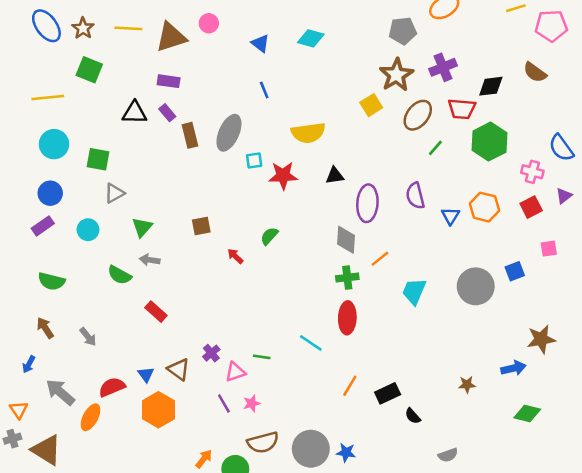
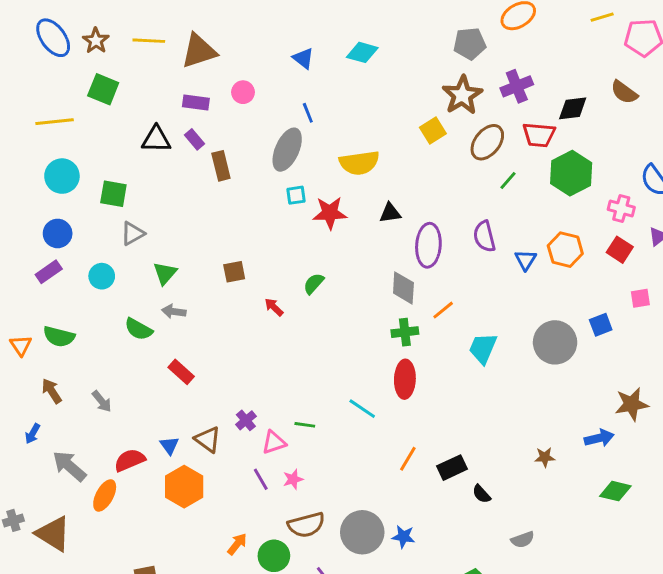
pink circle: (209, 23) -> (243, 92), moved
gray ellipse: (229, 133) -> (287, 150), moved
red square: (531, 207) -> (620, 250), turned -30
orange triangle: (19, 410) -> (21, 345), moved

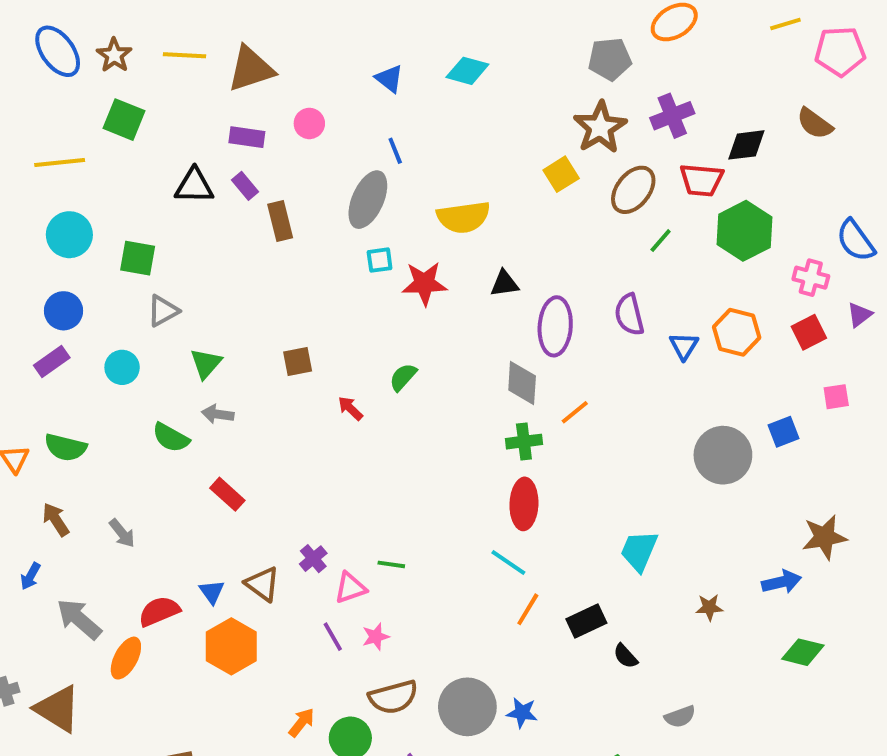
red square: (620, 250) -> (809, 332), turned 30
cyan trapezoid: (483, 348) -> (639, 551), moved
cyan line: (362, 409) -> (508, 562), moved

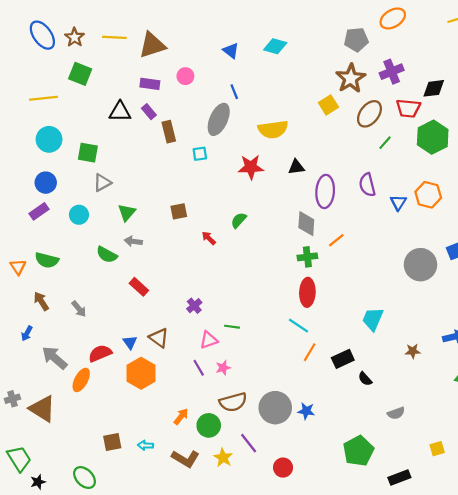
cyan square: (380, 260) -> (200, 154), moved
purple cross: (313, 559) -> (194, 306), moved

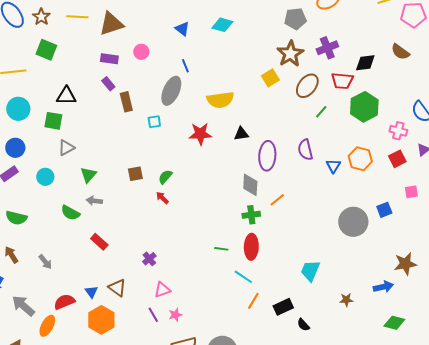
black triangle: (120, 112) -> (66, 96), moved
green semicircle: (239, 220) -> (165, 177), moved
green line: (232, 327) -> (221, 249), moved

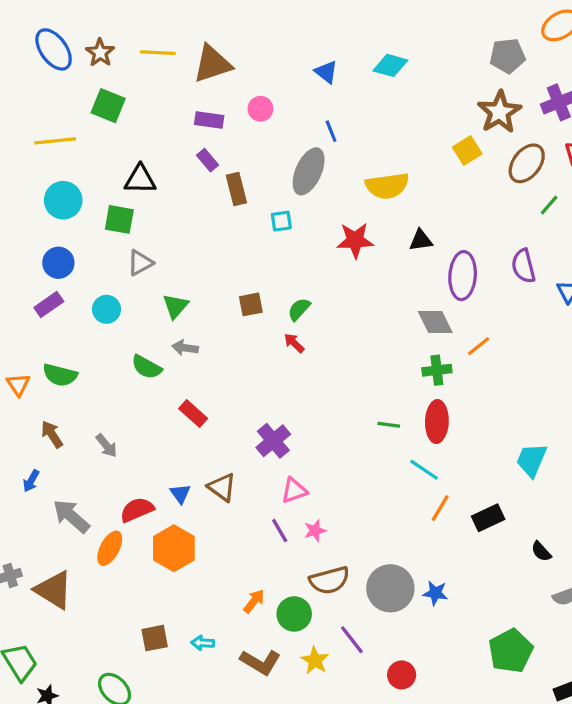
gray diamond: (250, 185) -> (435, 322), turned -30
purple cross: (149, 259) -> (273, 441), size x1.5
orange hexagon: (101, 320) -> (174, 548), moved
black semicircle: (303, 325) -> (541, 551), moved

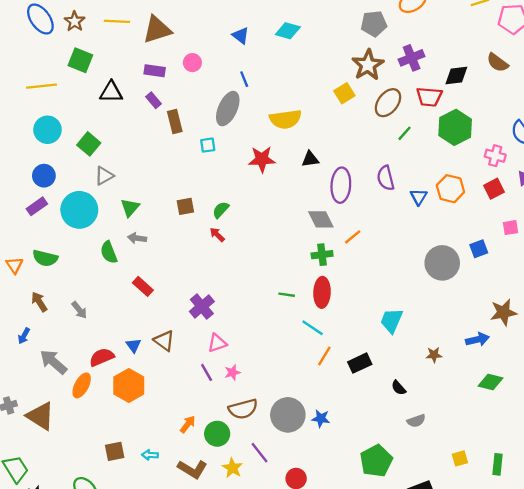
black triangle: (140, 179) -> (111, 92), moved
green square: (119, 219) -> (89, 144), turned 30
cyan circle: (107, 309) -> (79, 210), size x1.8
green semicircle: (147, 367) -> (109, 252), turned 40

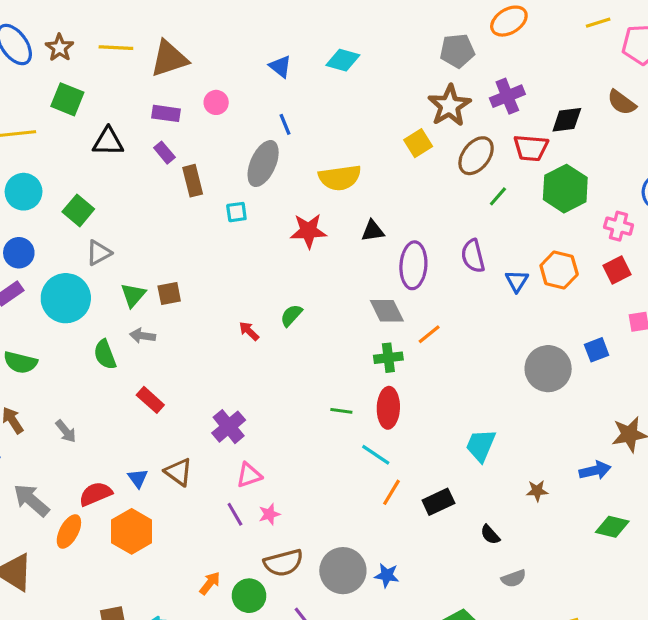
brown square: (185, 206) -> (169, 293), moved
green semicircle: (221, 210) -> (291, 315), moved

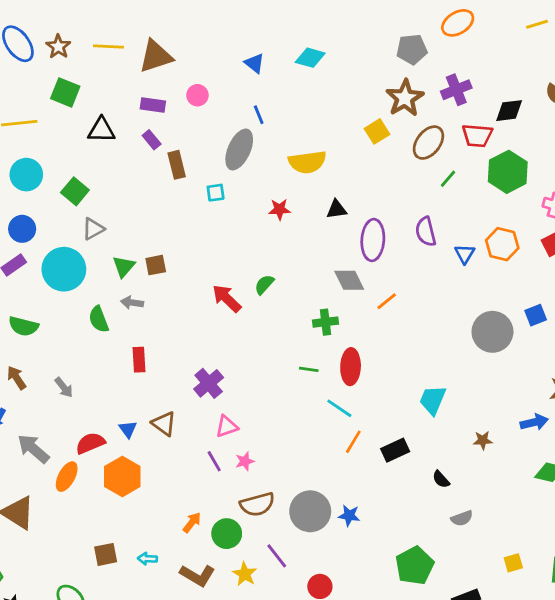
red star: (308, 231) -> (280, 209), size x0.7
red arrow: (249, 331) -> (227, 298), size x1.6
green cross: (388, 358) -> (325, 322), moved
red rectangle: (150, 400) -> (139, 360), turned 45

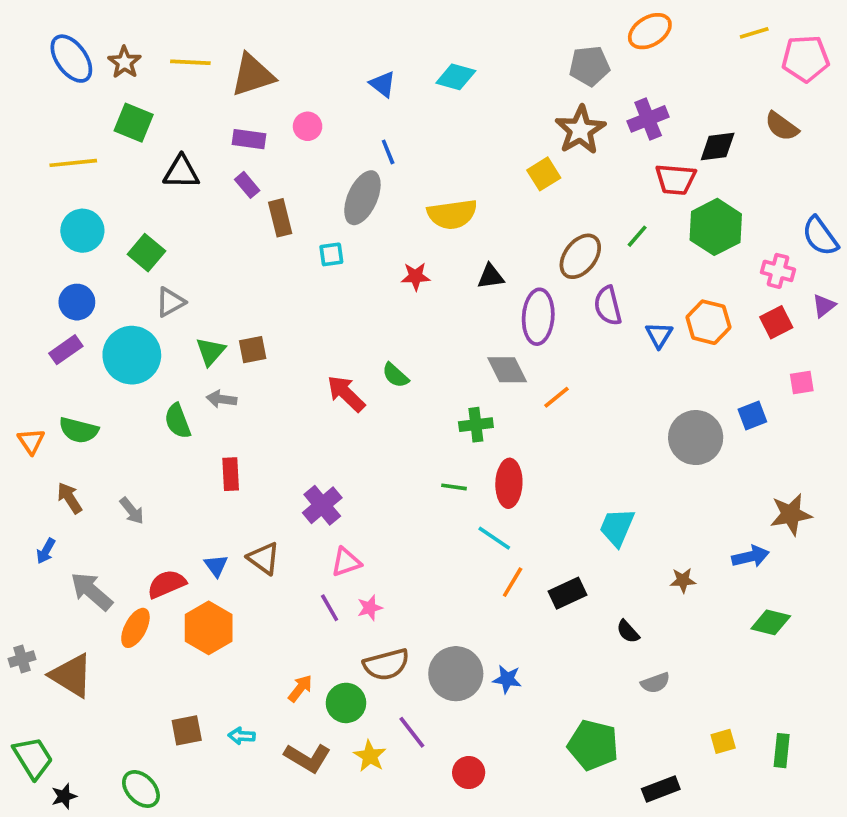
brown ellipse: (428, 143) -> (580, 256), moved
green semicircle: (264, 284) -> (395, 375), turned -90
green pentagon: (415, 566) -> (593, 745), turned -30

